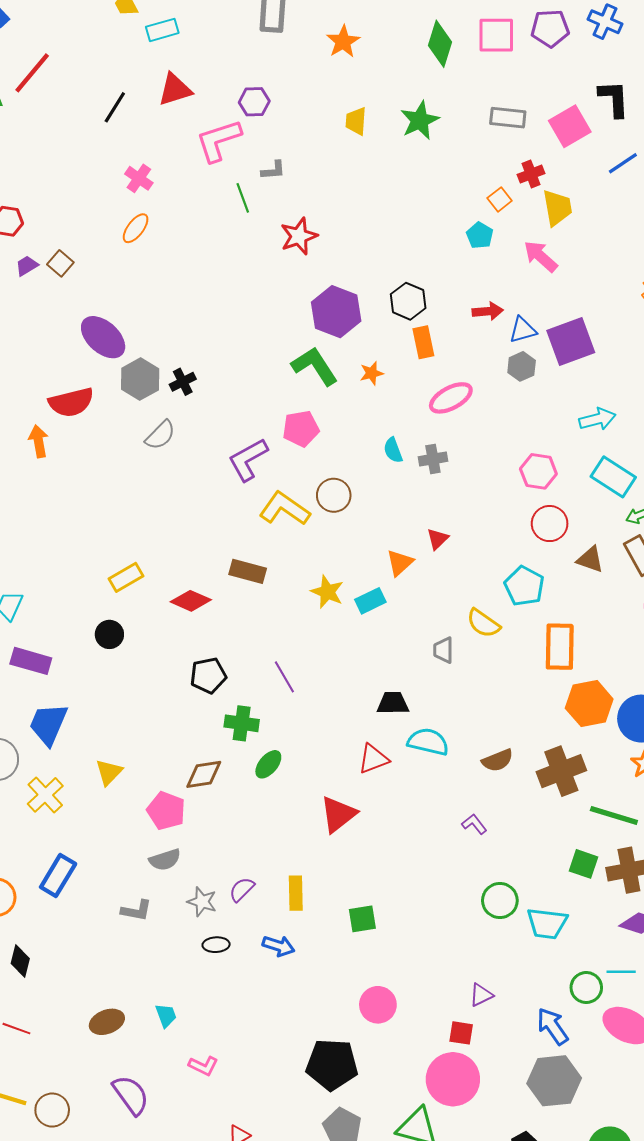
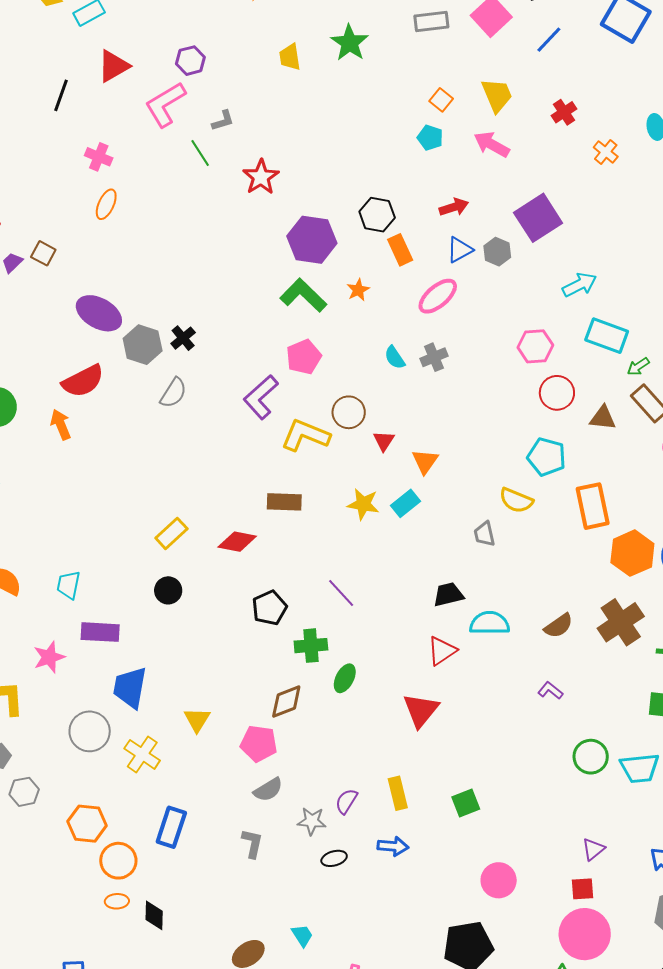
red cross: (531, 174) -> (564, 112), moved
blue triangle: (523, 330) -> (460, 250), moved
red triangle: (437, 539) -> (384, 441), moved
gray L-shape: (136, 911) -> (252, 843), turned -76

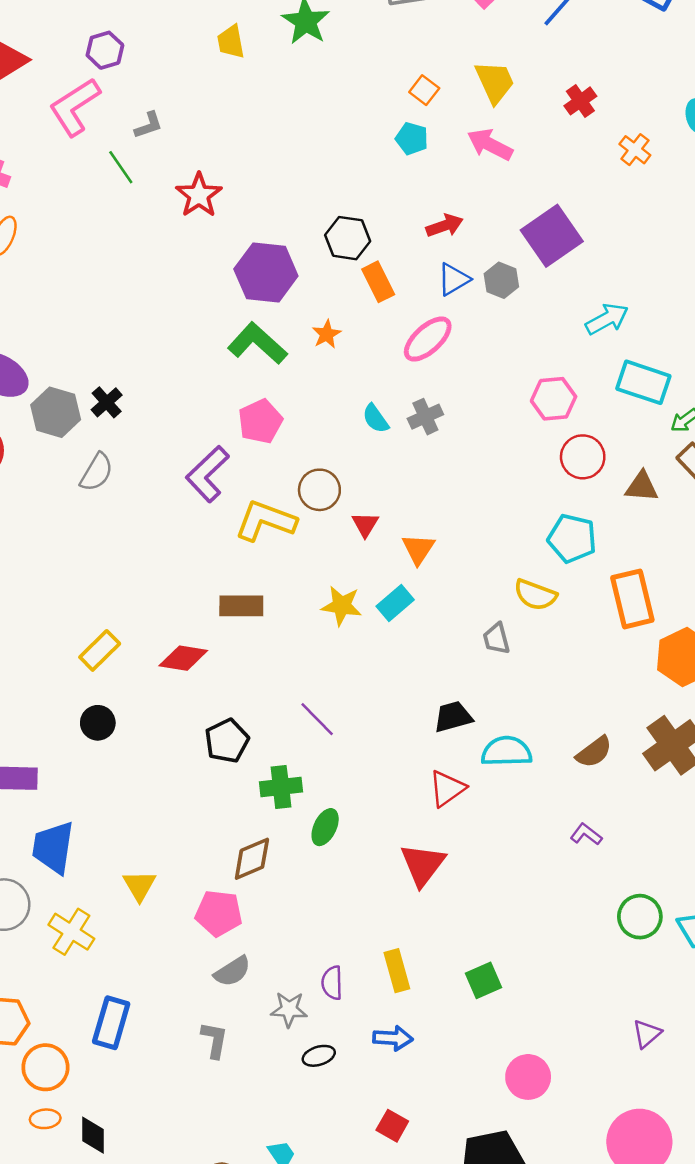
purple semicircle: (346, 801) -> (332, 983), turned -32
red square: (583, 889) -> (392, 1126), moved, turned 35

